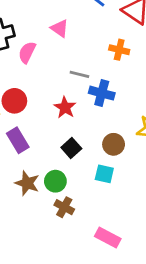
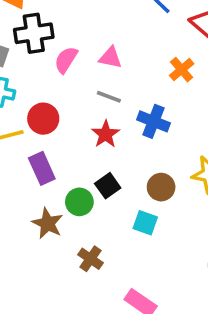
pink triangle: (60, 28) -> (110, 58), moved, turned -30
orange cross: (119, 50) -> (182, 70), turned 30
gray line: (79, 74) -> (109, 97), moved
green circle: (55, 181) -> (79, 202), moved

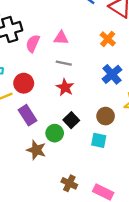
blue cross: (153, 121) -> (112, 74), moved, turned 36
brown cross: (90, 259) -> (69, 183), moved

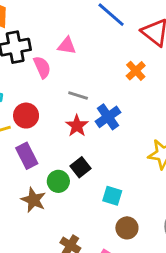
pink triangle: (61, 38) -> (67, 46), moved
pink semicircle: (33, 43) -> (42, 67), turned 126
blue cross: (112, 74) -> (108, 117), moved
brown circle: (106, 116) -> (127, 228), moved

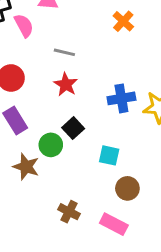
blue cross: (108, 117) -> (121, 98), moved, turned 30

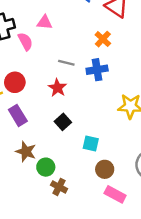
gray line: (64, 52) -> (66, 63), moved
blue cross: (121, 98) -> (97, 70), moved
green circle: (51, 145) -> (46, 167), moved
pink rectangle: (114, 224) -> (115, 194), moved

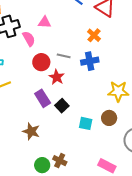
red circle: (15, 82) -> (41, 62), moved
purple rectangle: (18, 115) -> (43, 98), moved
green circle: (46, 167) -> (42, 165), moved
brown circle: (105, 169) -> (109, 118), moved

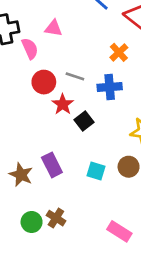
purple rectangle: (43, 98) -> (52, 165), moved
black square: (62, 106) -> (84, 121), moved

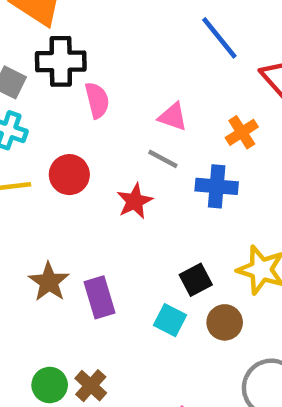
pink triangle: (53, 28) -> (173, 117), moved
red circle: (44, 82) -> (69, 175), moved
black square: (84, 121) -> (196, 280), moved
brown star: (21, 175) -> (49, 282), moved

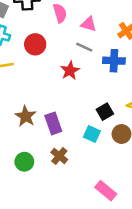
pink semicircle: (97, 100) -> (60, 13), moved
red circle: (69, 175) -> (35, 44), moved
green circle: (50, 385) -> (24, 162), moved
brown cross: (91, 386) -> (59, 156), moved

